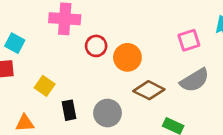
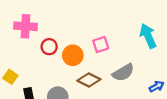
pink square: (189, 40) -> (101, 45), moved

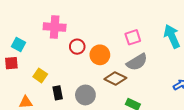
pink square: (101, 45) -> (133, 37), moved
gray semicircle: (123, 72) -> (137, 62), moved

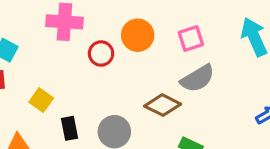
orange circle: (100, 55) -> (138, 35), moved

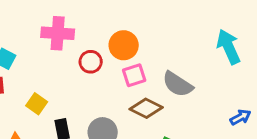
pink square: (191, 39) -> (134, 75), moved
gray semicircle: (198, 78) -> (178, 84), turned 64

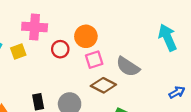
yellow square: (37, 104) -> (18, 51), moved, turned 35

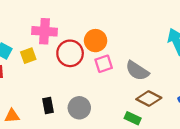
red circle: (60, 49) -> (70, 53), size x1.5
brown diamond: (103, 85) -> (149, 99), moved

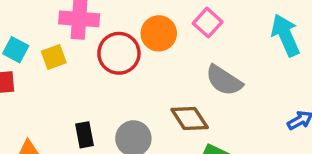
pink square: (104, 64) -> (208, 23), moved, turned -30
brown diamond: (149, 99) -> (190, 118), moved, turned 30

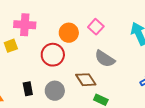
red circle: (119, 53) -> (53, 55), moved

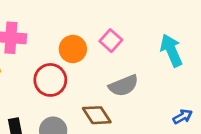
gray semicircle: (105, 59) -> (124, 86), turned -55

